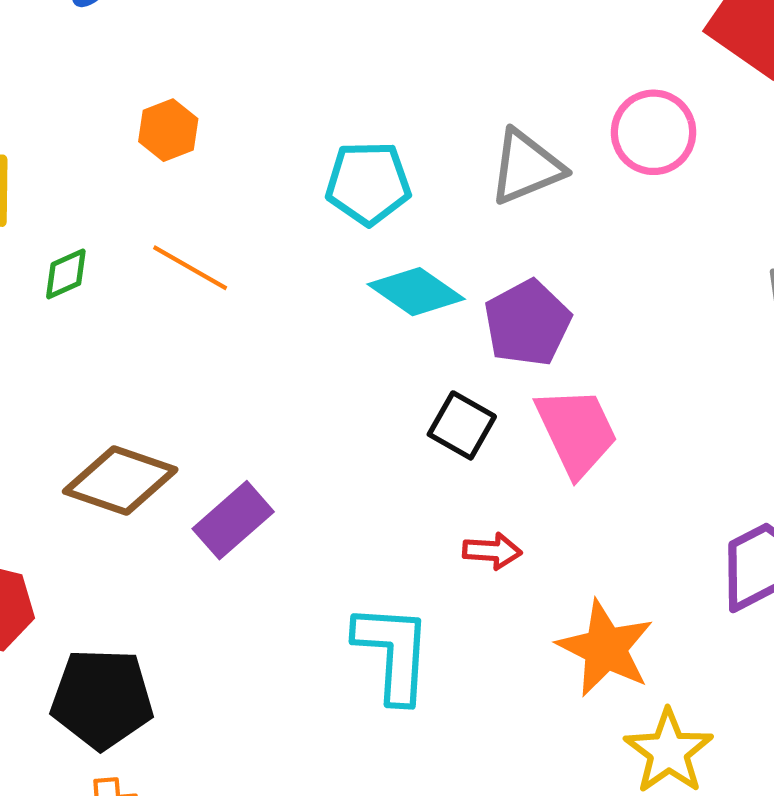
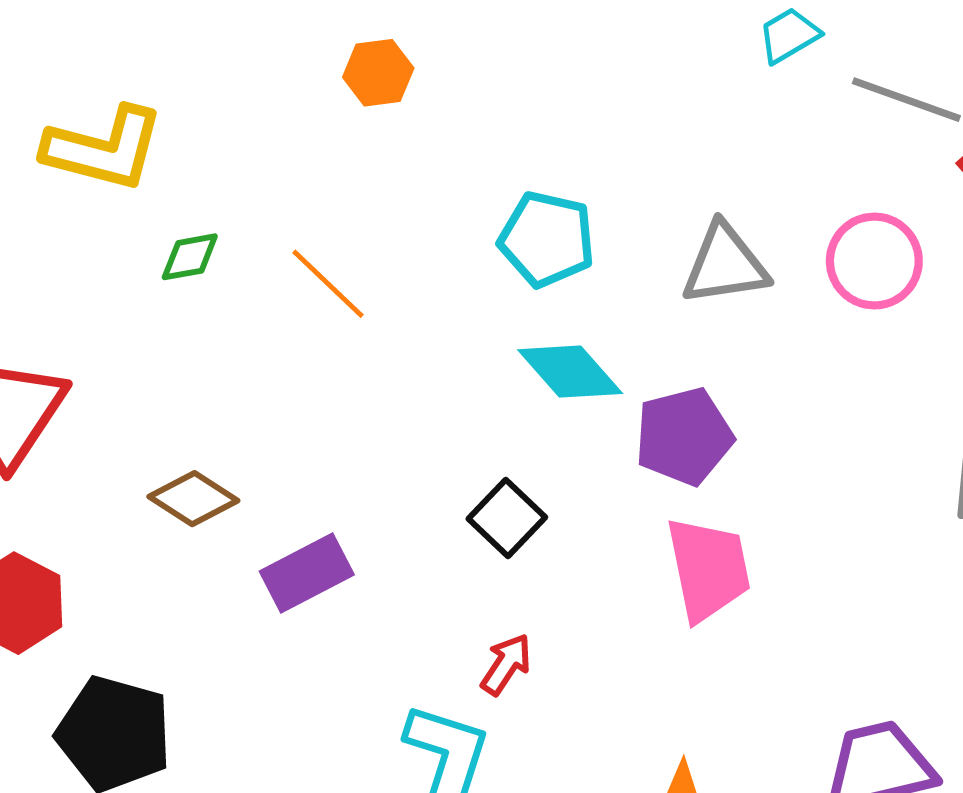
orange hexagon: (168, 130) -> (378, 73), moved
black square: (462, 425) -> (507, 518), moved
brown diamond: (120, 480) -> (193, 499), size x0.7
red arrow: (492, 551) -> (506, 664), moved, turned -74

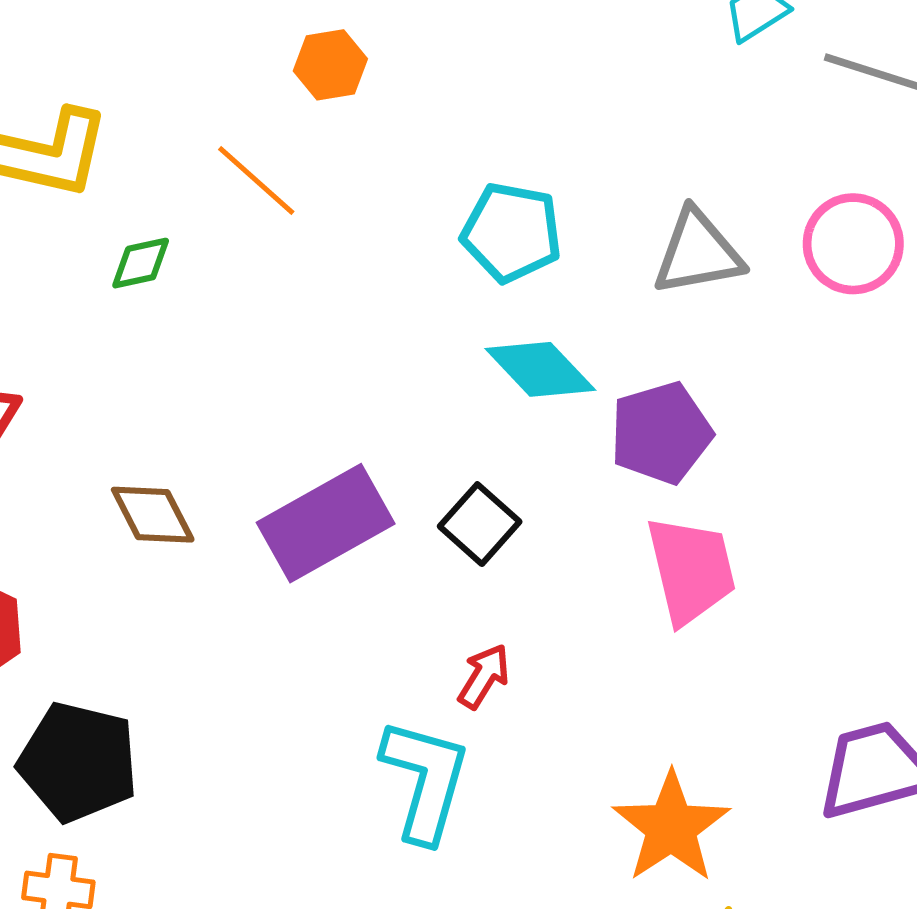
orange line: (328, 284) -> (256, 180), moved
brown diamond: (193, 499) -> (153, 515), turned 32
purple rectangle: (307, 573) -> (326, 523), moved, size x1.4

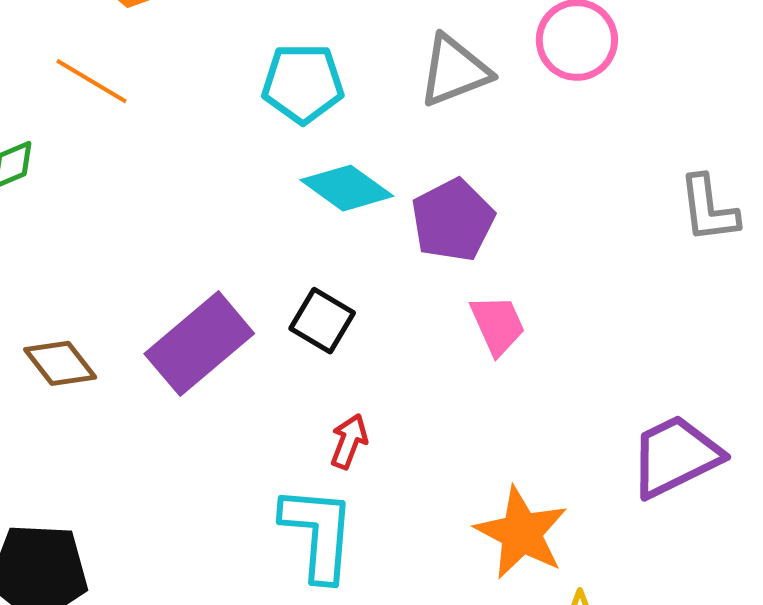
pink trapezoid: (691, 570) -> (498, 325), size x0.7

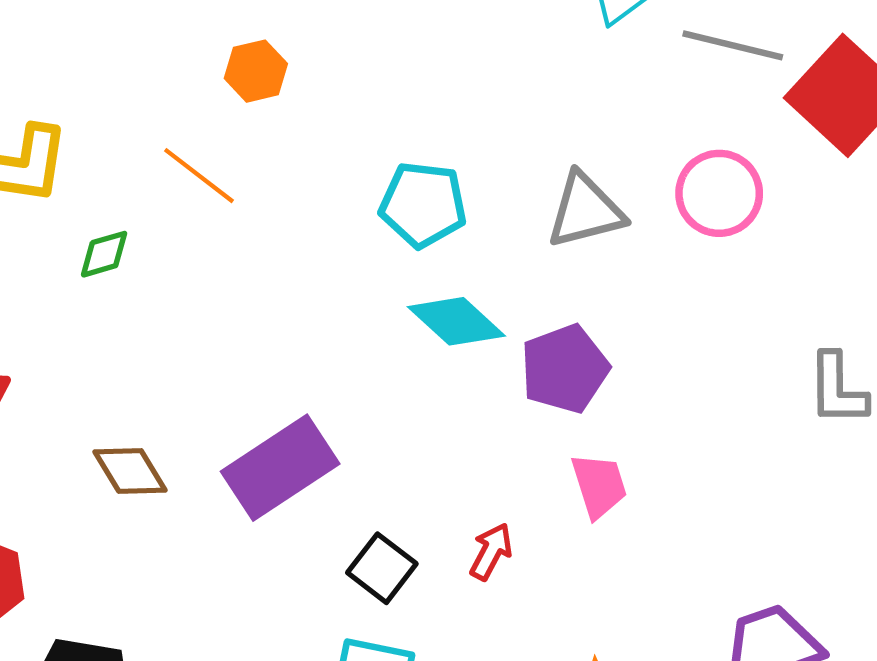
black square: (322, 321) -> (382, 568), moved
red arrow: (349, 441) -> (491, 552), moved

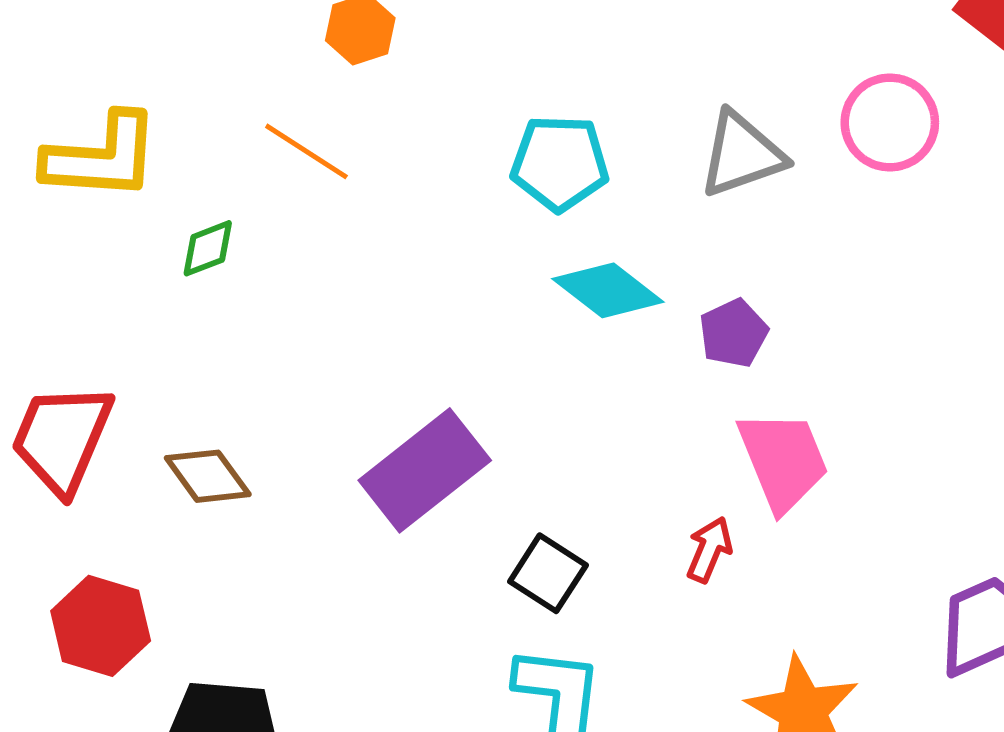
purple pentagon: (565, 369) -> (734, 333), size x0.7
brown diamond: (130, 471) -> (208, 476), moved
pink trapezoid: (599, 486) -> (783, 460), size x1.4
red arrow: (491, 552) -> (709, 550), moved

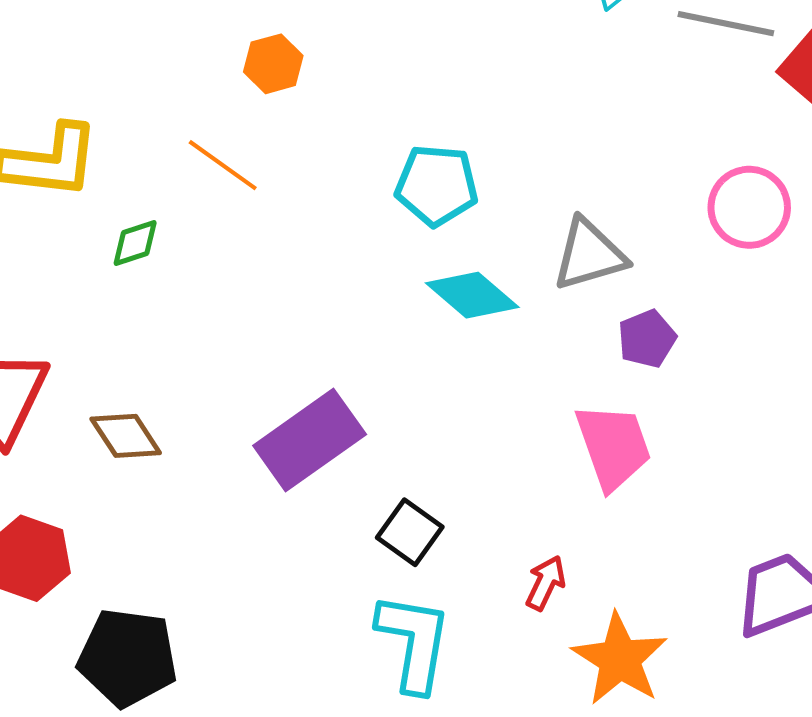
pink circle: (890, 122) -> (749, 207), moved
gray triangle: (742, 154) -> (589, 255), moved
purple pentagon: (734, 333) -> (647, 339), moved
red arrow: (709, 550) -> (546, 583), moved

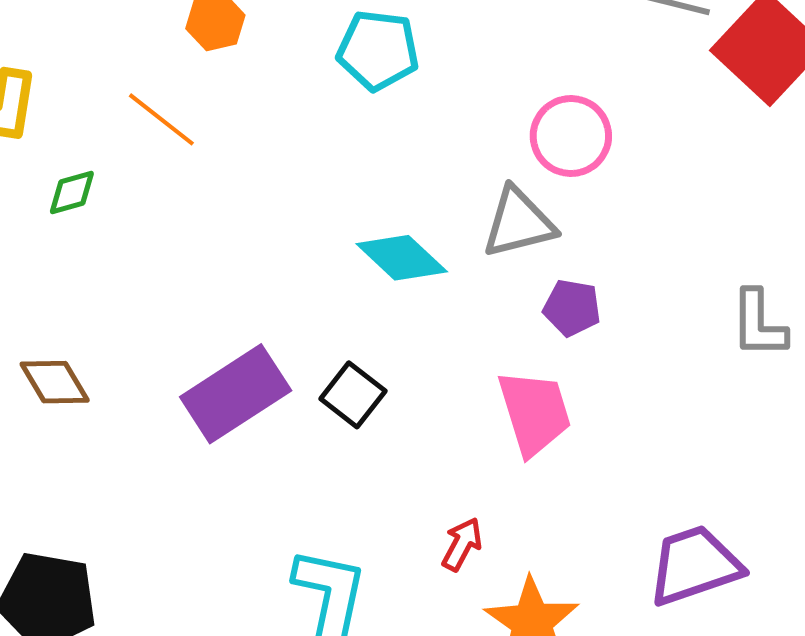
cyan pentagon: (437, 185) -> (378, 50), moved
pink circle: (749, 207) -> (571, 136), moved
purple pentagon: (647, 339) -> (572, 308), turned 30
black square: (410, 532) -> (353, 395), moved

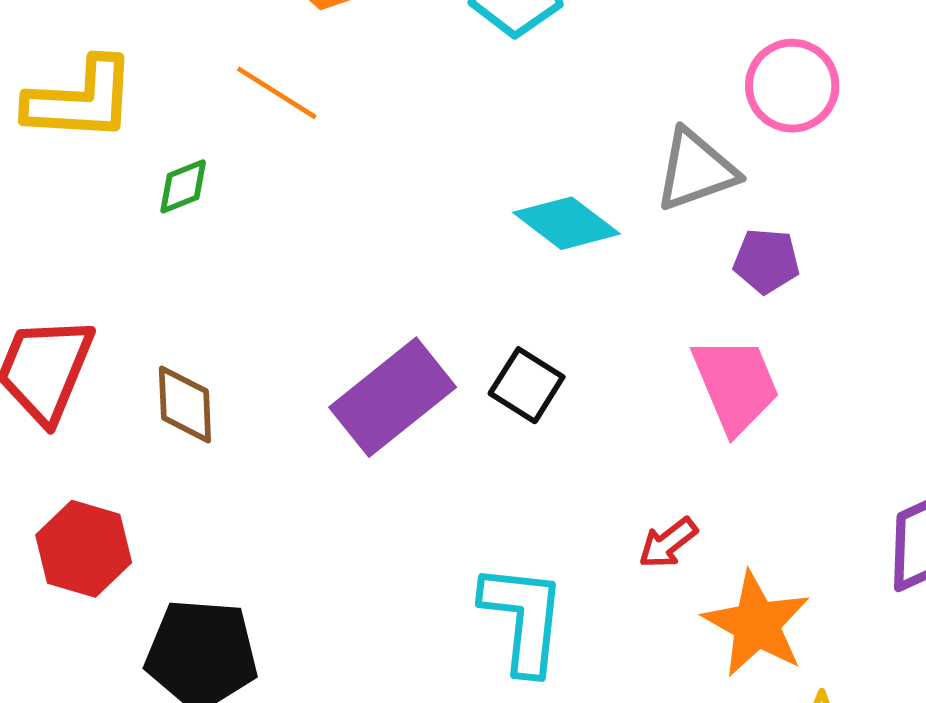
pink circle: (571, 136) -> (792, 86), moved
brown diamond: (55, 382) -> (185, 405), turned 34
red arrow: (462, 544) -> (668, 543), turned -150

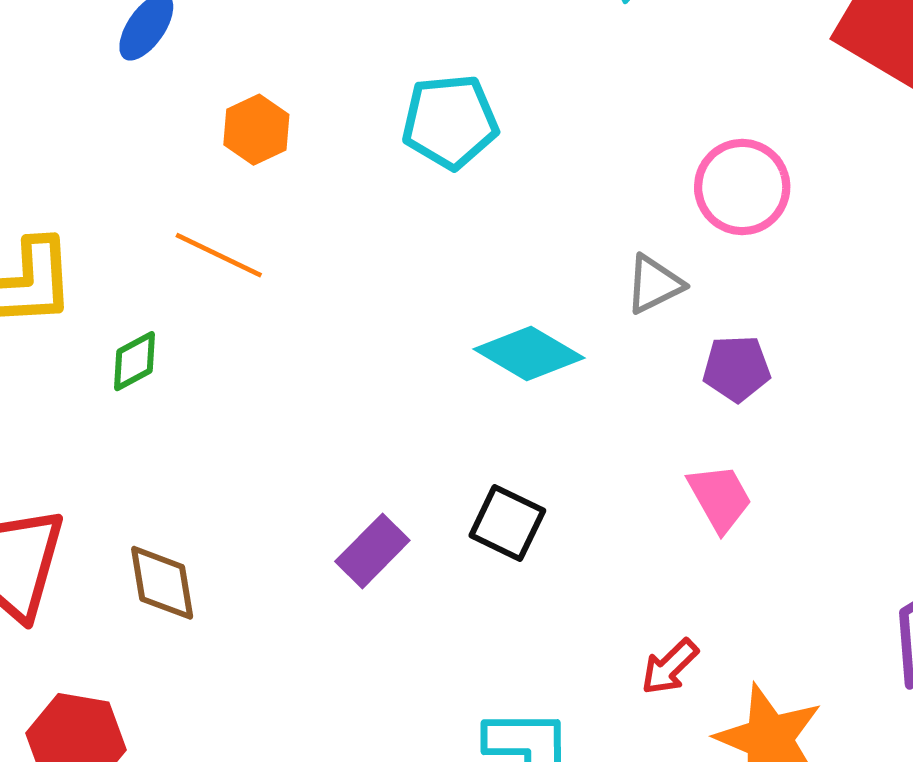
gray triangle: (696, 170) -> (654, 284), size x0.7
pink trapezoid: (736, 385) -> (720, 498), size x0.7
purple rectangle: (393, 397) -> (372, 551), size x0.6

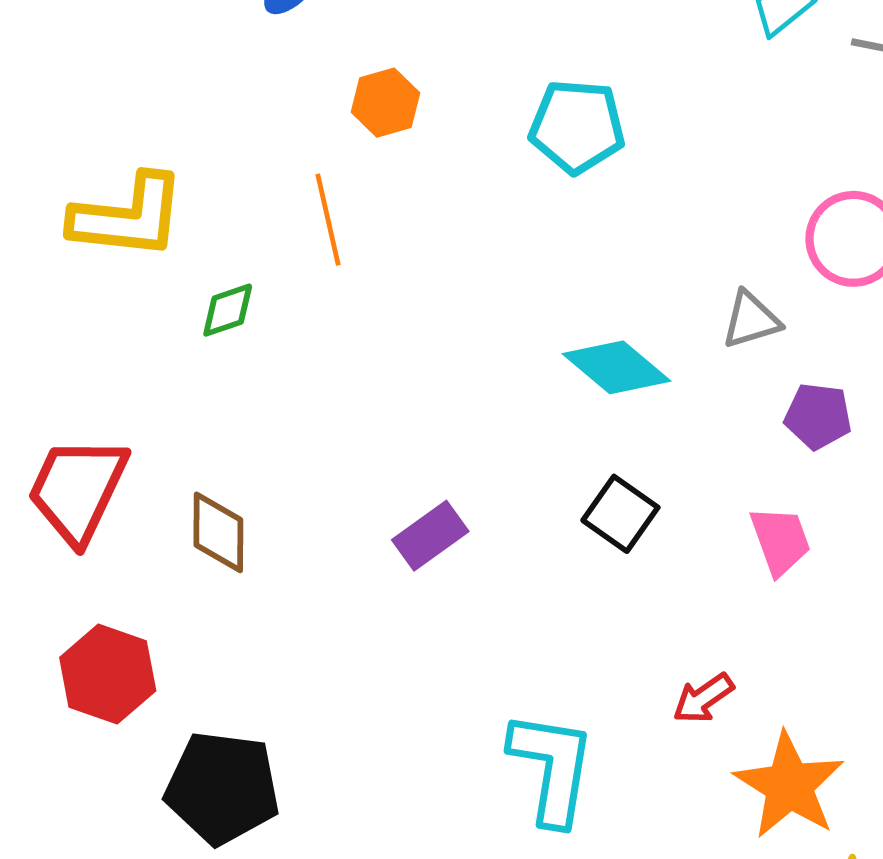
orange line: (219, 255) -> (328, 220), turned 42
black square: (507, 523) -> (620, 514), moved

